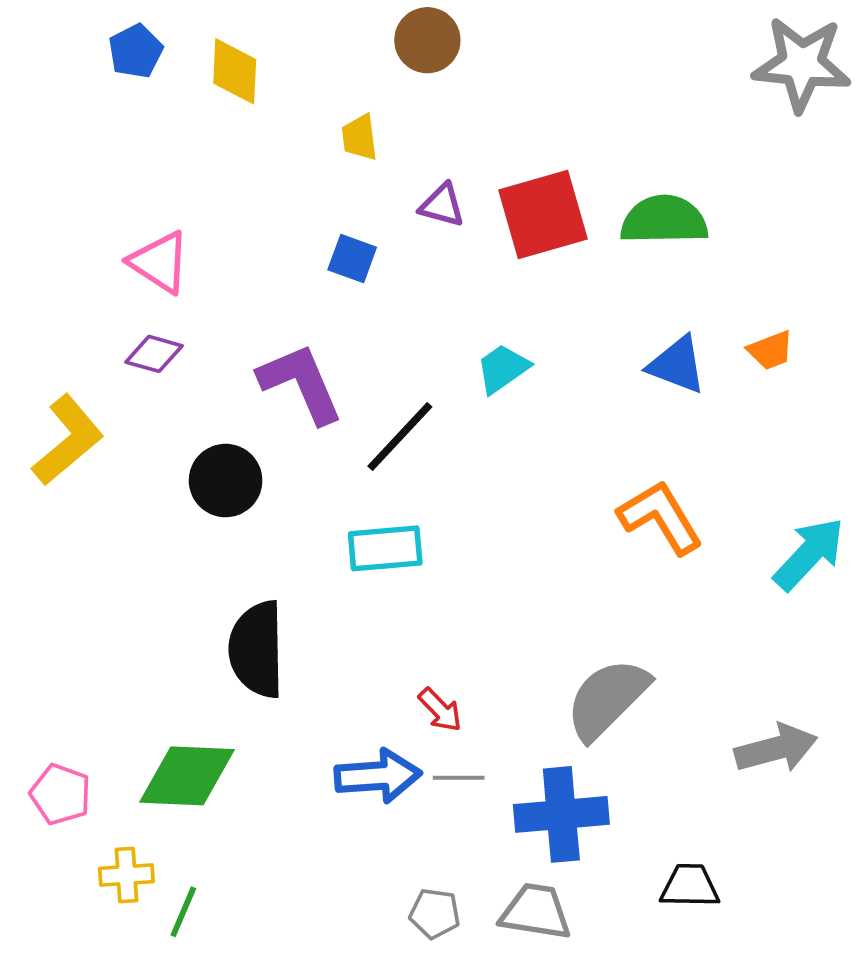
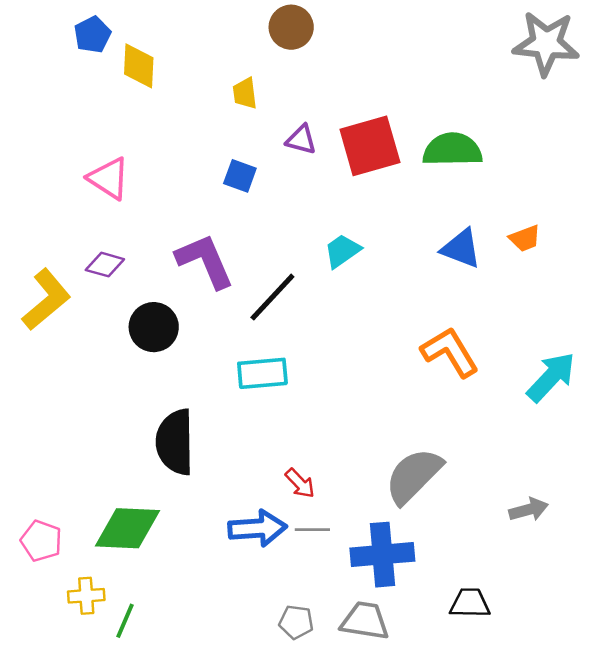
yellow diamond: (235, 71) -> (139, 66), moved
purple diamond: (154, 354) -> (105, 265), moved
gray arrow: (776, 748) -> (529, 510), size x0.7

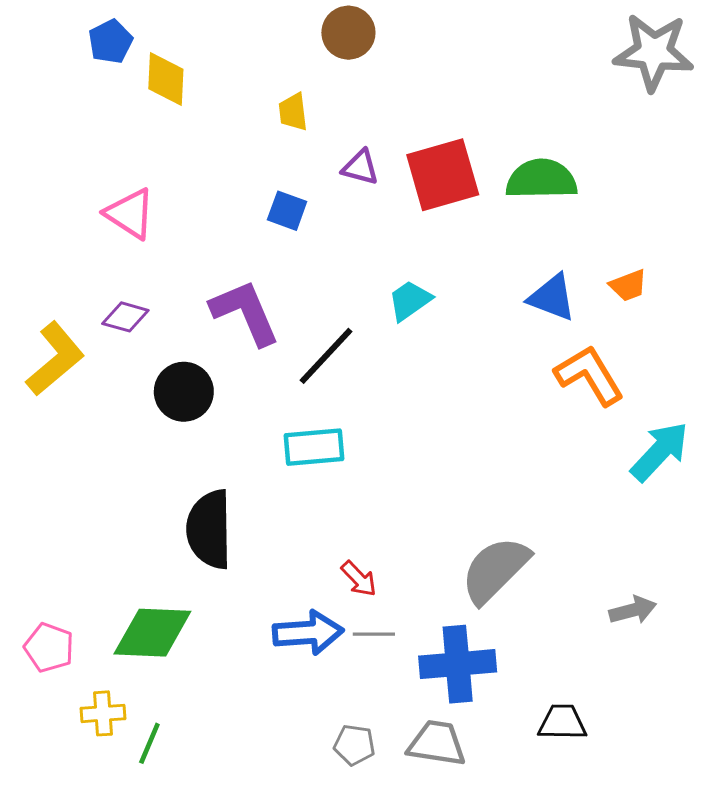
orange L-shape: (450, 352) -> (589, 375), moved

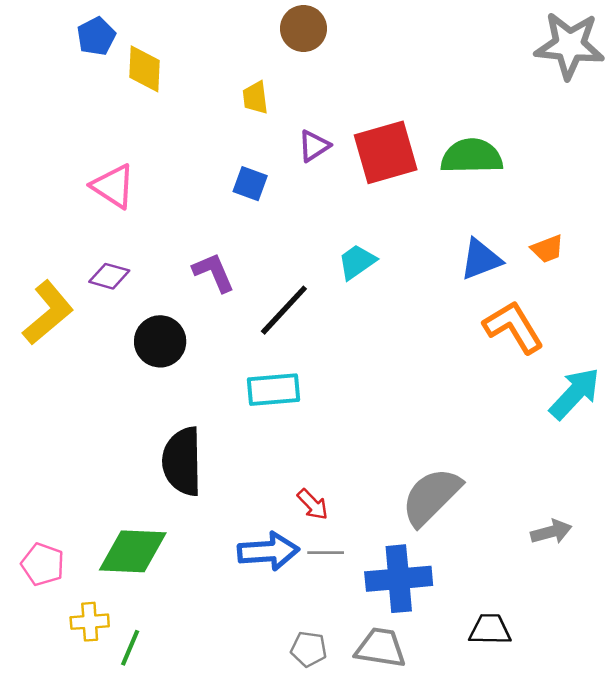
purple triangle: (360, 167) -> (314, 146), turned -48
blue triangle: (552, 297) -> (481, 259), turned -42
purple L-shape: (245, 312) -> (214, 272), size x0.7

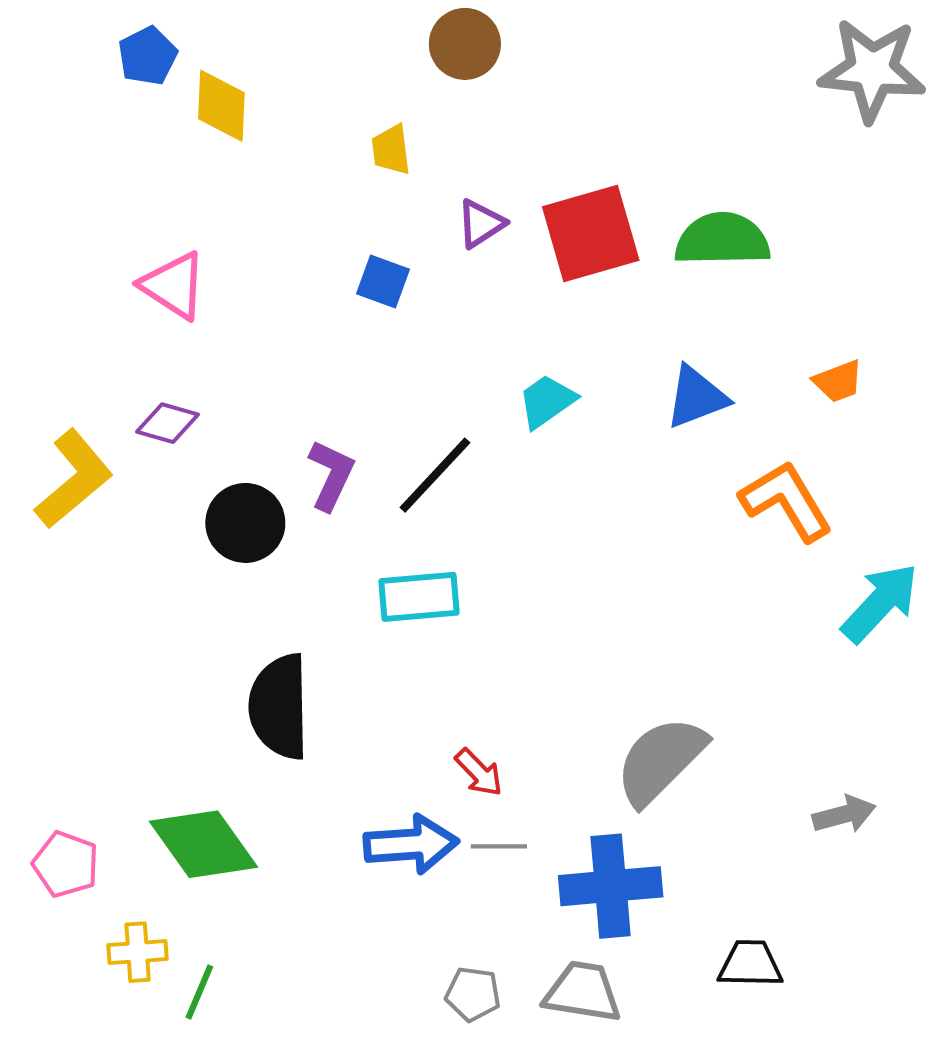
blue triangle: (481, 259) -> (696, 397), moved
purple L-shape: (214, 272) -> (331, 475), moved, turned 48
green diamond: (133, 551) -> (203, 844), turned 52

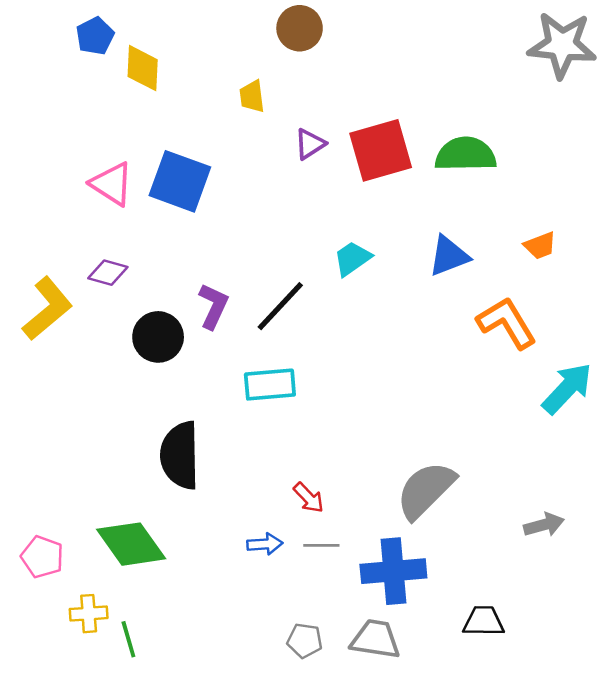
blue square: (383, 281) -> (180, 181), moved, size x1.8
blue arrow: (411, 844) -> (265, 544), size x0.6
green line: (199, 992) -> (128, 639), turned -39

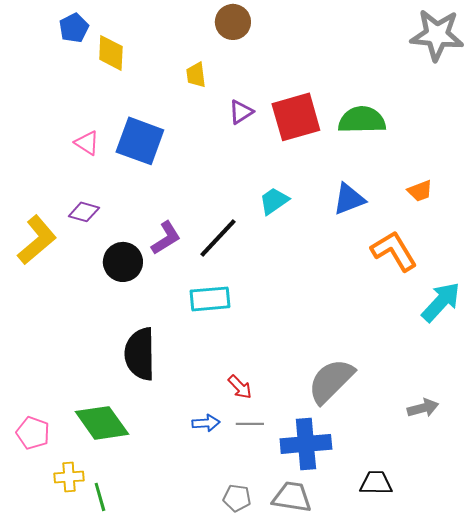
pink triangle: (112, 184) -> (87, 143), size x0.7
purple L-shape: (213, 306) -> (166, 238), turned 33

